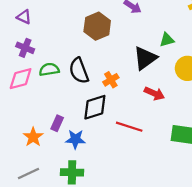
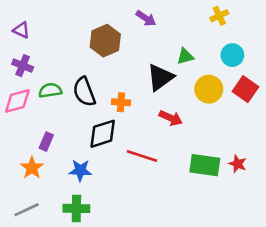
orange cross: (111, 80) -> (121, 102), turned 35
purple rectangle: (57, 123) -> (46, 142), moved

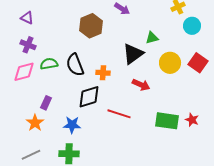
cyan circle: (232, 55) -> (192, 26), moved

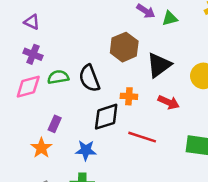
brown hexagon: (91, 26) -> (124, 47), moved
green triangle: (152, 38) -> (170, 18), moved
orange cross: (103, 73) -> (129, 96), moved

